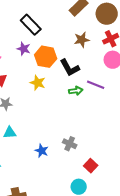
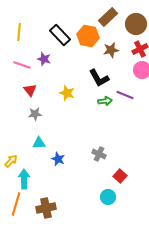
purple star: (24, 49) -> (44, 59), moved
orange hexagon: (46, 57) -> (88, 36), moved
blue star: (42, 151) -> (58, 159), moved

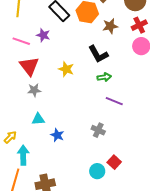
red triangle: (30, 90) -> (29, 66), size x1.5
purple line: (125, 95) -> (114, 101), moved
red square: (120, 176) -> (114, 162), moved
cyan circle: (108, 197) -> (97, 171), moved

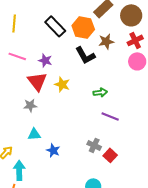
purple star: (43, 35) -> (45, 60), moved
black L-shape: (98, 54) -> (85, 55), moved
red triangle: (29, 66) -> (37, 81), moved
red square: (114, 162) -> (110, 155), moved

